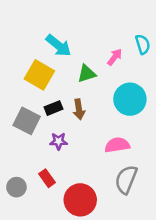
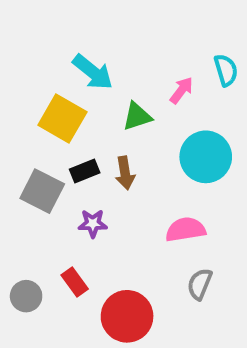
gray semicircle: (126, 179) -> (200, 284), size x0.7

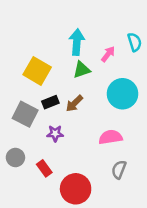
cyan arrow: (93, 72) -> (77, 42), moved, turned -125
brown arrow: (125, 173) -> (74, 103), turned 54
gray circle: (26, 296) -> (15, 158), moved

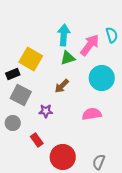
pink arrow: (108, 54) -> (90, 45), size x1.6
black rectangle: (50, 102) -> (13, 74), moved
gray circle: (15, 158) -> (13, 123), moved
gray semicircle: (119, 170) -> (99, 162), moved

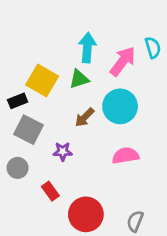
green triangle: (68, 58) -> (79, 79), moved
cyan circle: (102, 78) -> (120, 106), moved

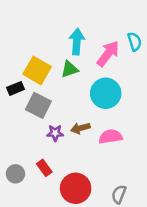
brown arrow: (85, 117) -> (80, 128), moved, turned 30
gray square: (28, 130) -> (38, 105), moved
gray circle: (18, 168) -> (15, 174), moved

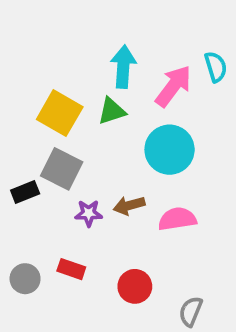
black rectangle: (15, 88) -> (25, 192), moved
red rectangle: (44, 168) -> (71, 269), turned -35
red circle: (76, 188) -> (135, 286), moved, size x0.7

